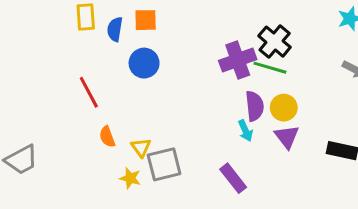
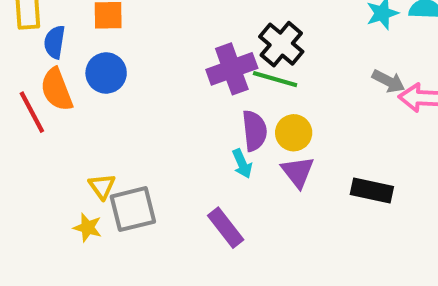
blue semicircle: (115, 29) -> (55, 42), moved
orange semicircle: (107, 137) -> (57, 89), moved, size x1.5

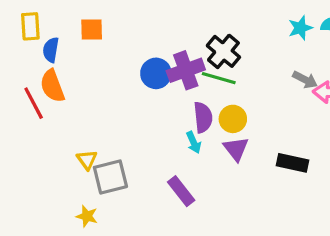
blue circle: (106, 73) -> (156, 73), moved
yellow star: (88, 228) -> (87, 216), moved

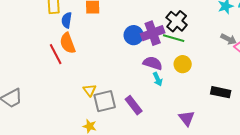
purple semicircle: (203, 117) -> (153, 63), moved, turned -66
purple triangle: (236, 149) -> (187, 118), moved
purple rectangle: (181, 191) -> (134, 105), moved

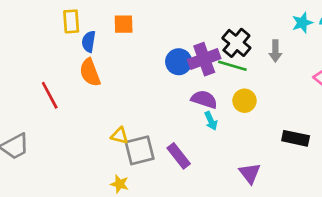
gray arrow: (229, 39) -> (275, 51), moved, turned 63
red line: (56, 54) -> (50, 95), moved
yellow triangle: (90, 90) -> (120, 136), turned -40

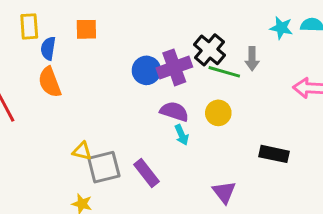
cyan star: (302, 23) -> (281, 28), turned 30
green line: (232, 66) -> (224, 72), moved

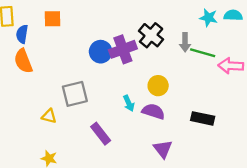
green line: (224, 72) -> (203, 53), moved
purple semicircle: (174, 111) -> (153, 111), moved
gray square: (104, 167) -> (75, 94), moved

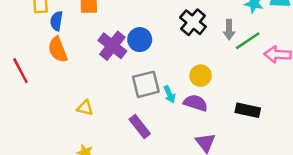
purple cross: (123, 49) -> (112, 46), moved, turned -32
green line: (203, 53) -> (248, 41), turned -50
gray square: (75, 94) -> (146, 84), moved

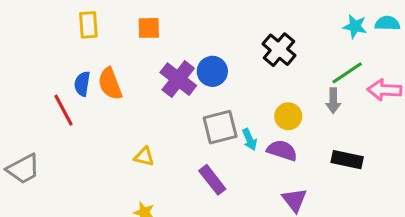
blue semicircle: (56, 21) -> (82, 84), moved
gray arrow: (229, 30) -> (333, 101), moved

